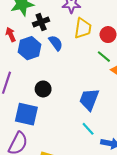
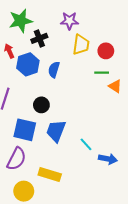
blue semicircle: (56, 43) -> (54, 70), moved, turned -126
green line: (104, 57) -> (102, 73), turned -40
blue trapezoid: (89, 99) -> (56, 131), moved

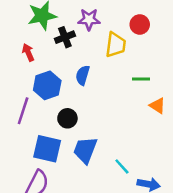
purple star: (69, 21) -> (89, 19), moved
red circle: (106, 51) -> (140, 24), moved
blue hexagon: (28, 64) -> (47, 85), moved
orange triangle: (115, 86) -> (157, 106), moved

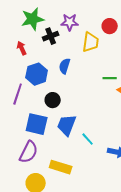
green line: (141, 79) -> (110, 78), moved
cyan line: (122, 166) -> (88, 139), moved

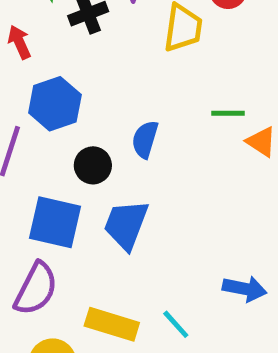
blue semicircle: (65, 66) -> (145, 139), moved
cyan line: (88, 139) -> (176, 324), moved

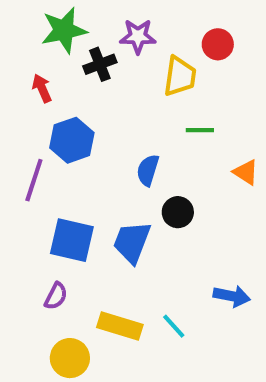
green line: (228, 113) -> (200, 130), moved
black circle: (93, 165) -> (178, 212), moved
purple semicircle: (36, 289) -> (56, 296), size x0.6

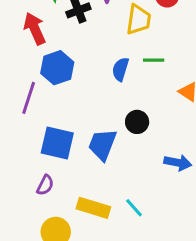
red arrow: (42, 88) -> (35, 29), size x1.5
blue semicircle: (148, 170) -> (120, 69), moved
blue arrow: (232, 296) -> (178, 163), moved

